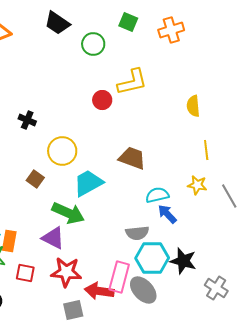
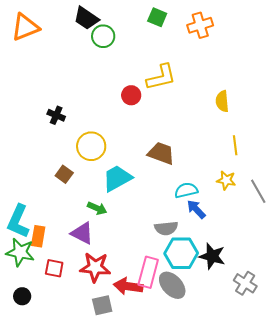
green circle: (93, 44) -> (103, 36), moved
green arrow: (68, 213) -> (97, 208), size x0.6

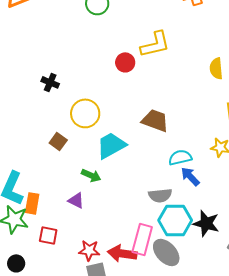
purple triangle: (82, 233) -> (76, 200), size x0.7
red star: (95, 267) -> (89, 250), moved, size x0.7

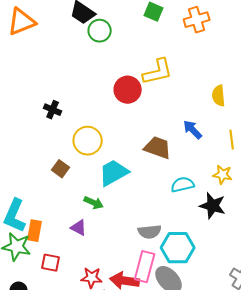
red circle: (125, 62) -> (128, 90), size x1.4
blue arrow: (190, 176) -> (193, 130), moved
gray semicircle: (160, 195) -> (150, 232), moved
black star: (206, 223) -> (213, 206), moved

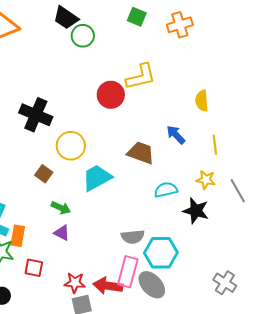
black cross: (53, 110) -> (36, 115), size x1.8
green arrow: (94, 203) -> (61, 208), moved

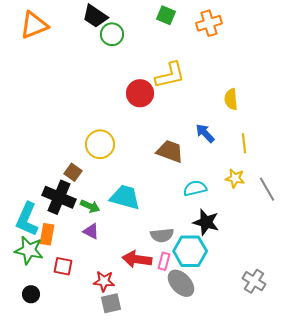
black cross: (36, 115) -> (59, 197), moved
cyan trapezoid: (97, 178) -> (125, 197), moved, turned 44
black star: (196, 211) -> (206, 222), moved
pink rectangle: (128, 272) -> (164, 261), moved, size x0.6
red arrow: (108, 286) -> (137, 259), moved

